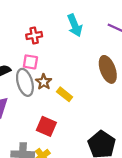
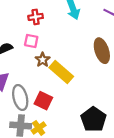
gray ellipse: (25, 82) -> (20, 98), moved
yellow rectangle: (65, 94) -> (61, 72), size x1.6

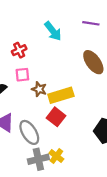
yellow rectangle: (61, 72) -> (61, 95), turned -40
red square: (43, 101) -> (56, 117), moved, turned 30

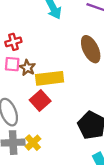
red cross: (19, 50) -> (13, 42), moved
pink square: (22, 75) -> (12, 64), moved

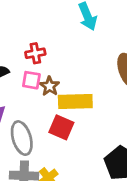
red square: (40, 100) -> (61, 127), turned -30

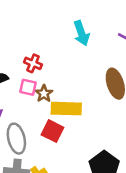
red cross: (35, 53) -> (33, 63), turned 30

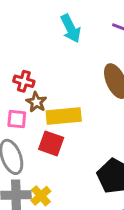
red cross: (33, 63) -> (24, 81), moved
pink square: (28, 87) -> (17, 119), moved

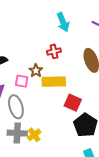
red cross: (24, 81) -> (54, 51), moved, turned -32
red square: (51, 143) -> (73, 103), moved

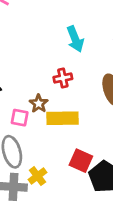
red square: (73, 103) -> (81, 161), moved
yellow cross: (34, 135) -> (37, 176), moved

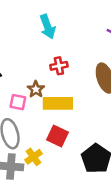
cyan arrow: (75, 39) -> (48, 27), moved
red square: (81, 161) -> (58, 136), moved

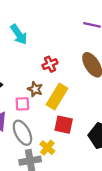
cyan arrow: (48, 27) -> (19, 34), moved
yellow rectangle: (58, 103) -> (57, 97), turned -45

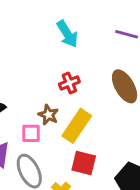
cyan arrow: (19, 34) -> (67, 34), moved

